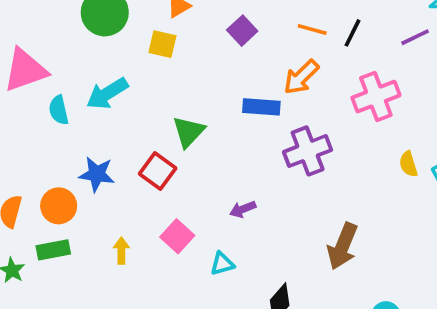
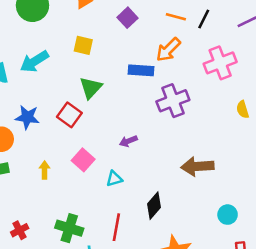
yellow square: (162, 44) -> (83, 45), moved
brown arrow: (343, 246) -> (197, 166), turned 64

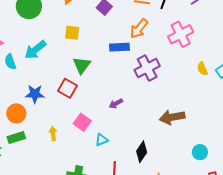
cyan triangle: (114, 179) -> (102, 140), moved

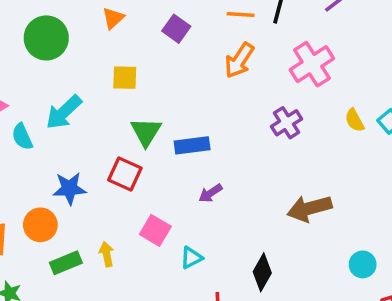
blue rectangle: (119, 47) -> (192, 145), moved
purple cross: (147, 68) -> (287, 123), moved, size x0.7
green rectangle: (16, 138) -> (66, 263), moved

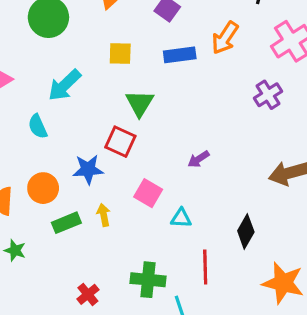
cyan semicircle: (22, 137) -> (38, 126), moved
blue rectangle: (192, 145) -> (180, 55), moved
blue star: (69, 188) -> (88, 169), moved
cyan triangle: (191, 258) -> (181, 218), turned 30

